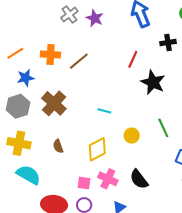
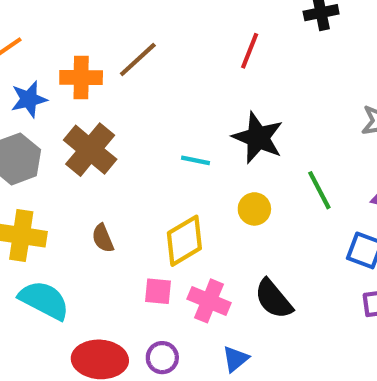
orange cross: (50, 55) -> (81, 77), moved
black star: (153, 82) -> (258, 138), moved
pink square: (84, 183) -> (158, 291), moved

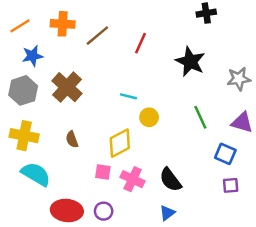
red line: (250, 51) -> (141, 43), moved
orange cross: (81, 77) -> (63, 24), moved
black star: (258, 138) -> (190, 62), moved
yellow circle: (254, 209) -> (149, 117), moved
blue triangle: (235, 359) -> (167, 213), moved

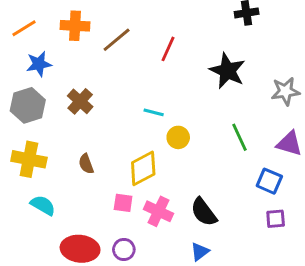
brown cross: (67, 87) -> (80, 101), size x0.7
cyan semicircle: (36, 174) -> (43, 205), size x0.7

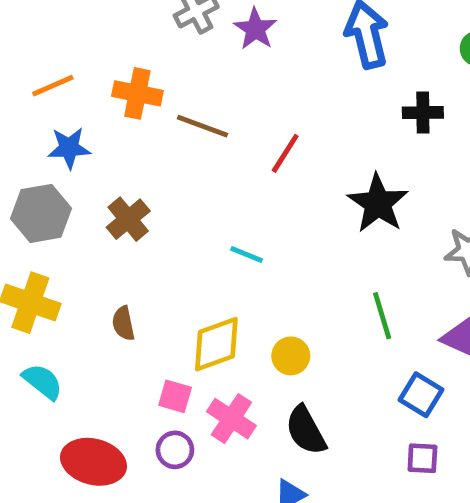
brown line: (117, 40) -> (203, 126), turned 52
yellow circle: (178, 137) -> (291, 356), moved
purple circle: (124, 250) -> (175, 450), moved

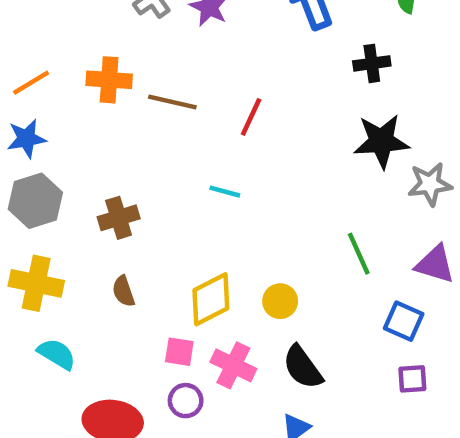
blue star: (69, 148) -> (26, 139), moved
black star: (378, 203) -> (381, 141), moved, turned -30
brown cross: (128, 219) -> (119, 218), moved, turned 30
cyan line: (247, 254) -> (225, 192), moved

